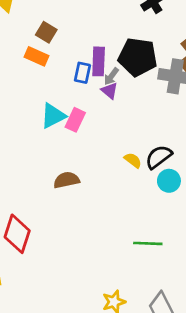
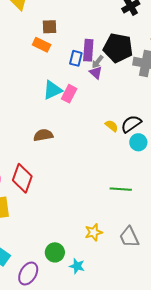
brown square: (46, 32) -> (49, 27), turned -35
brown semicircle: (66, 180) -> (43, 135), moved

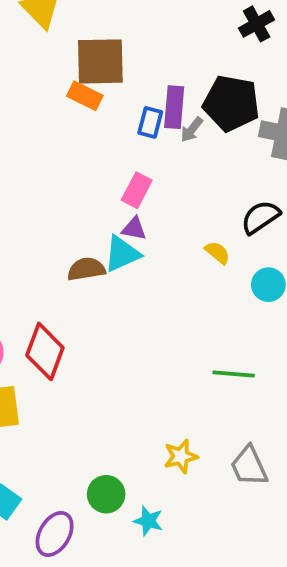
brown square: (49, 27) -> (100, 61), size x1.8
purple triangle: (96, 73) -> (134, 229), moved, turned -32
cyan triangle: (53, 90) -> (122, 254), moved
black semicircle: (131, 124) -> (260, 217), moved

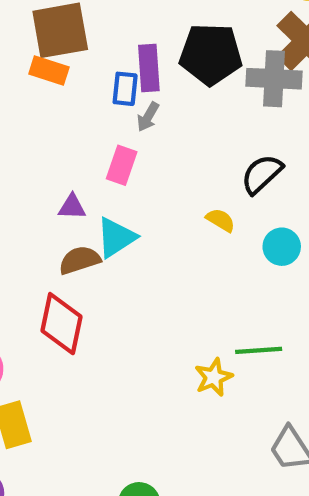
gray arrow: (192, 130) -> (148, 117), moved
purple triangle: (134, 229) -> (72, 207), moved
red diamond: (45, 351) -> (61, 324), moved
yellow star: (181, 456) -> (214, 377), moved

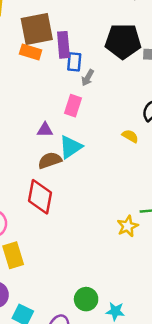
purple rectangle: (149, 68) -> (63, 45), moved

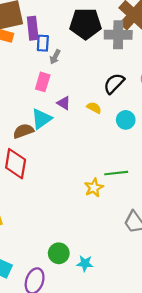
purple triangle: (45, 130) -> (64, 103), moved, turned 32

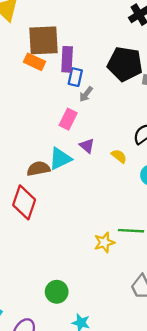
green circle: (59, 253) -> (57, 292), moved

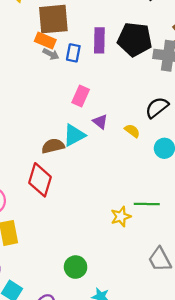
purple rectangle: (67, 59) -> (99, 40), moved
blue rectangle: (75, 77) -> (73, 53), moved
gray arrow: (86, 94) -> (51, 54), moved, turned -98

